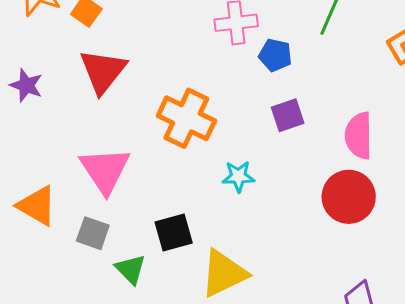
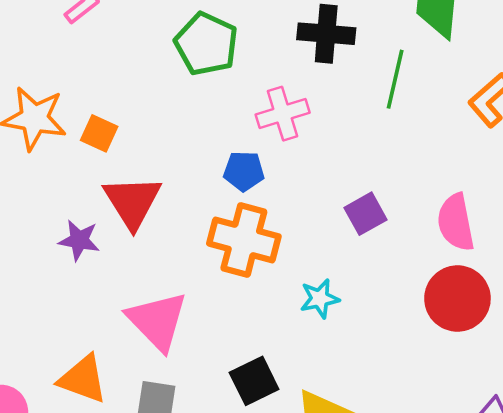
blue pentagon: (275, 55) -> (244, 171), moved
purple star: (26, 85) -> (79, 240), moved

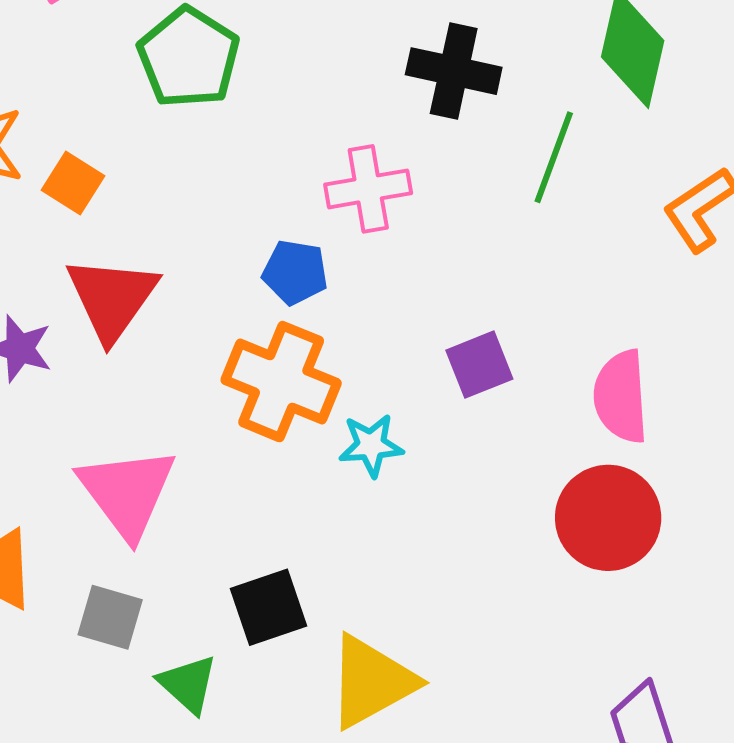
green pentagon: (206, 44) -> (189, 57), moved
cyan star: (320, 299) -> (371, 445), moved

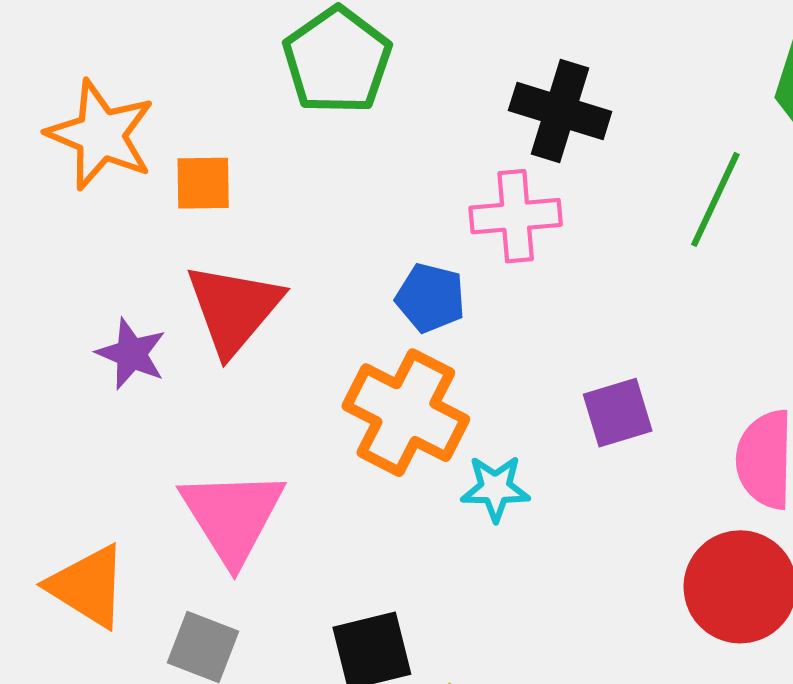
black cross: (454, 71) -> (560, 111), moved
orange square: (73, 183) -> (203, 183), turned -38

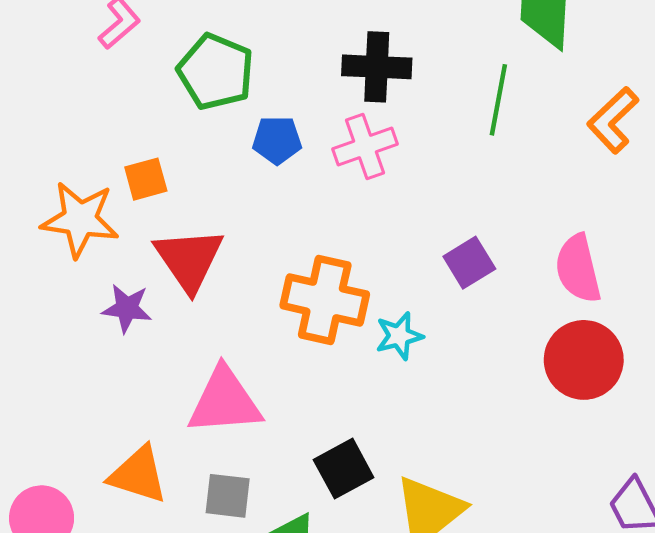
orange star: (101, 135) -> (80, 219), moved
blue pentagon: (431, 298) -> (277, 140), moved
pink triangle: (232, 516) -> (225, 401), turned -48

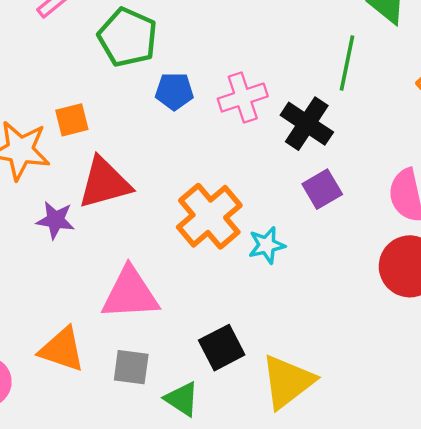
black cross: (377, 67) -> (307, 124), moved, turned 30
red triangle: (189, 259) -> (104, 183), turned 48
orange cross: (325, 300) -> (209, 216), turned 36

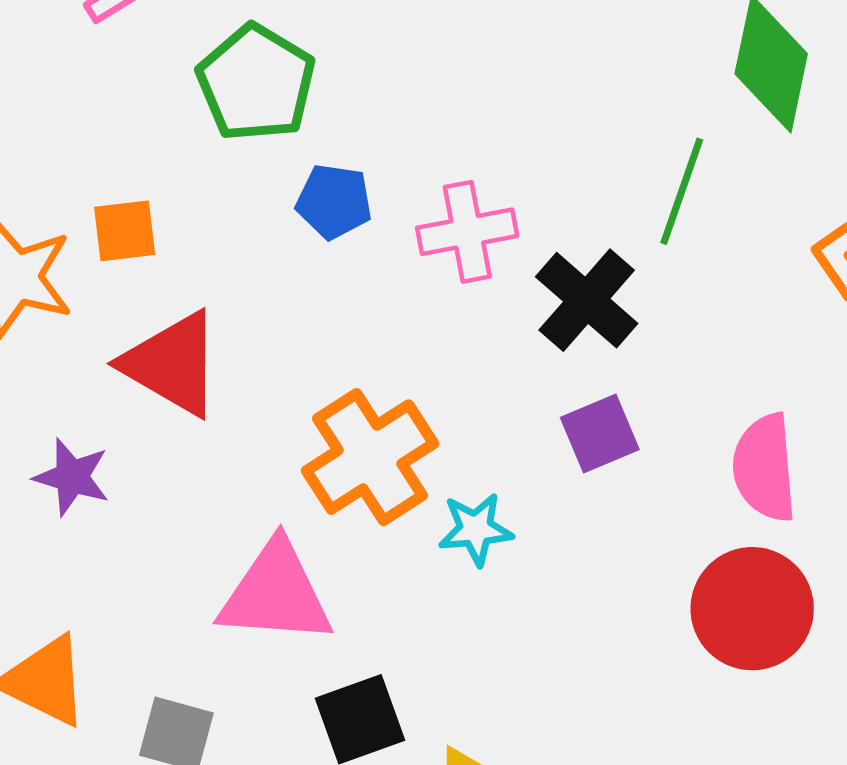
red triangle: (104, 183) -> (172, 364), turned 38
purple star: (55, 220) -> (72, 477), moved
pink triangle: (130, 294) -> (276, 593), moved

